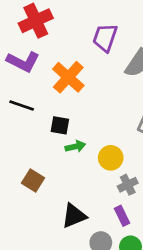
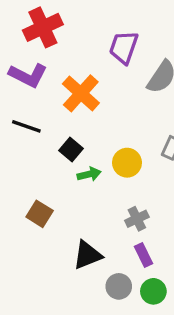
black square: (60, 125) -> (71, 149), turned 30
yellow circle: (111, 158) -> (127, 163), moved
gray cross: (128, 185) -> (137, 219), moved

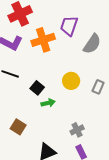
orange cross: (81, 93) -> (43, 40), moved, turned 30
yellow circle: (127, 163) -> (71, 81), moved

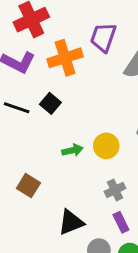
yellow circle: (71, 81) -> (106, 146), moved
black square: (37, 88) -> (50, 103), moved

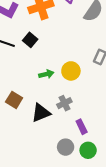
gray cross: (115, 190) -> (64, 103), moved
black triangle: (71, 222) -> (41, 113), moved

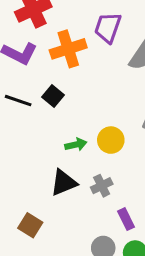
brown square: (14, 100) -> (30, 225), moved
black triangle: (41, 113) -> (64, 183), moved

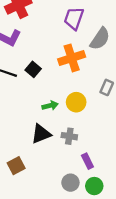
orange cross: (68, 49) -> (72, 58), moved
gray cross: (102, 186) -> (69, 136), turned 35
brown square: (30, 225) -> (16, 166), turned 30

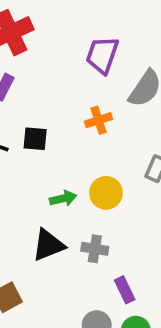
orange cross: (72, 58) -> (99, 120), size x0.6
black square: (33, 69) -> (35, 139), turned -35

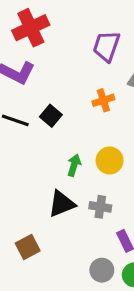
black square: (35, 139) -> (51, 116), turned 35
green arrow: (63, 198) -> (74, 165), turned -60

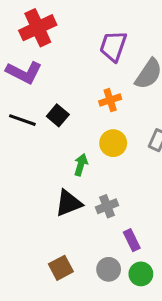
yellow circle: (110, 161) -> (113, 143), moved
gray cross: (100, 207) -> (107, 206), turned -30
brown square: (28, 247) -> (61, 268), moved

